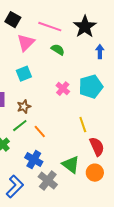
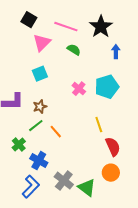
blue cross: (34, 160) -> (39, 161), moved
green triangle: (71, 165) -> (87, 188), moved

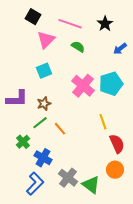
black star: (101, 27) -> (105, 24), size x0.7
blue arrow: (116, 52) -> (120, 49), turned -128
pink cross: (79, 89) -> (83, 86), size x1.6

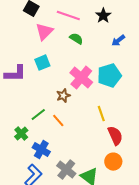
purple L-shape: (17, 99) -> (15, 74), moved
brown star: (44, 104) -> (63, 96), moved

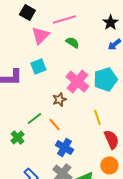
pink line: (68, 16) -> (64, 19), turned -35
black star: (103, 16) -> (110, 22), moved
blue cross: (41, 150) -> (64, 147), moved

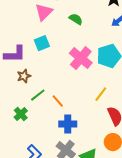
brown star: (59, 99) -> (24, 76), moved
yellow line: (97, 117) -> (101, 94), turned 56
blue cross: (64, 147) -> (68, 124), turned -30

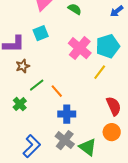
yellow line: (101, 94) -> (100, 72), moved

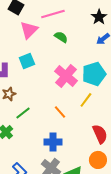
orange line: (57, 91) -> (60, 112), moved

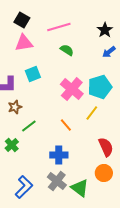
pink triangle: (29, 30) -> (24, 43), moved, turned 36

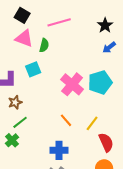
pink triangle: (24, 43) -> (24, 38), turned 30
green semicircle: (67, 50) -> (44, 45), moved, turned 72
yellow line: (92, 113) -> (92, 123), moved
green line: (29, 126) -> (20, 122), moved

